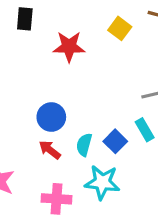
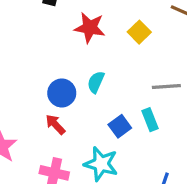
yellow square: (120, 28) -> (139, 32), moved
cyan semicircle: (84, 145) -> (96, 82), moved

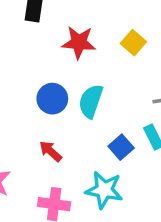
cyan semicircle: (96, 82) -> (91, 101), size x1.4
blue circle: (62, 93) -> (52, 99), moved

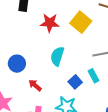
yellow square: (133, 43) -> (81, 22), size x1.5
blue circle: (52, 99) -> (17, 64), moved

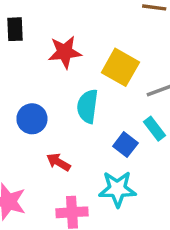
yellow square: (81, 22) -> (120, 67), moved
blue circle: (17, 64) -> (32, 119), moved

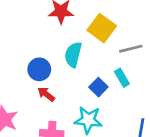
blue circle: (32, 119) -> (39, 69), moved

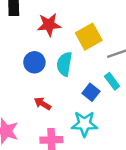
yellow square: (102, 28) -> (89, 37), turned 30
blue circle: (39, 69) -> (34, 62), moved

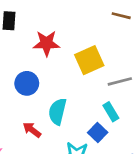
cyan semicircle: (64, 64) -> (57, 111), moved
blue square: (91, 92) -> (98, 133), moved

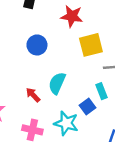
red star: (46, 43) -> (72, 16), moved
blue circle: (27, 83) -> (37, 45), moved

